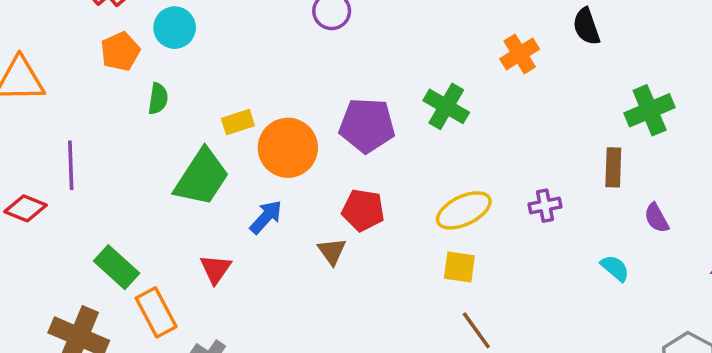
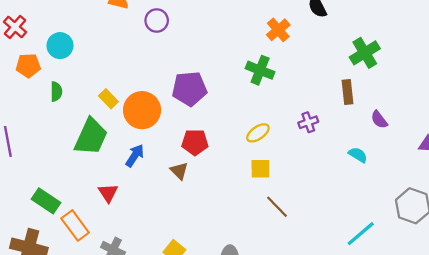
orange pentagon: (120, 51) -> (28, 66), turned 30
green cross: (446, 106) -> (260, 70), moved
yellow rectangle: (238, 122) -> (108, 99), turned 72
yellow ellipse: (464, 210) -> (258, 133), size x0.7

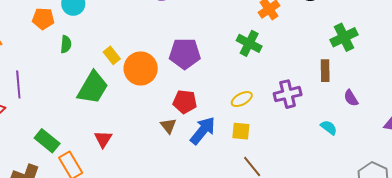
purple cross: (308, 122) -> (288, 94), size x1.5
blue arrow: (135, 156) -> (203, 131), moved, size x1.4

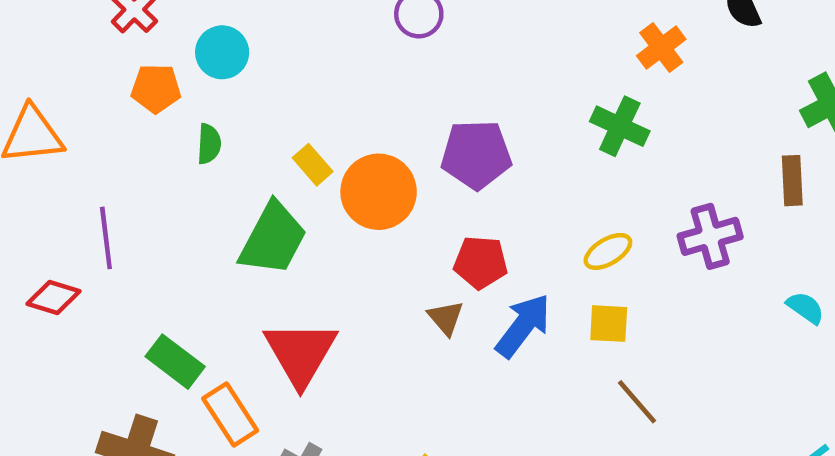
red triangle: (103, 139) -> (301, 353), size x1.8

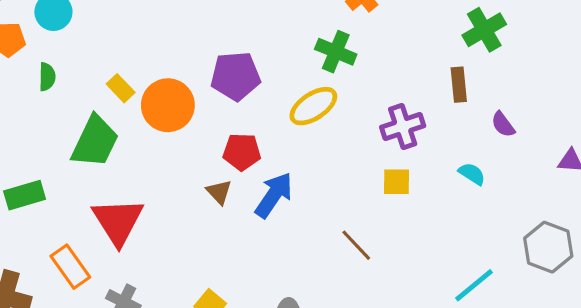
yellow ellipse: (608, 251) -> (313, 106), moved, size x1.4
yellow square: (609, 324) -> (396, 182), moved
green rectangle: (175, 362) -> (25, 195), moved, turned -51

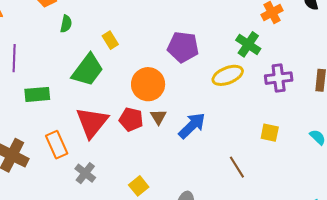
orange circle: (168, 105) -> (148, 84), moved
purple cross: (403, 126) -> (279, 78), moved
red pentagon: (242, 152) -> (131, 119), moved

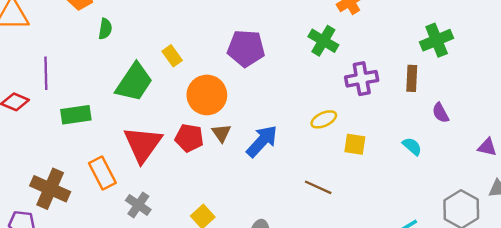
yellow rectangle: (110, 40) -> (172, 56), moved
yellow ellipse: (228, 75) -> (324, 119), moved, size x0.7
brown line: (237, 167) -> (318, 187), turned -30

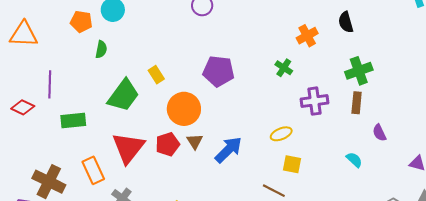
green cross: (437, 40) -> (359, 71), moved
green cross: (323, 41) -> (284, 68), size x0.7
red pentagon: (189, 138) -> (168, 144), turned -30
yellow square: (355, 144) -> (292, 164), moved

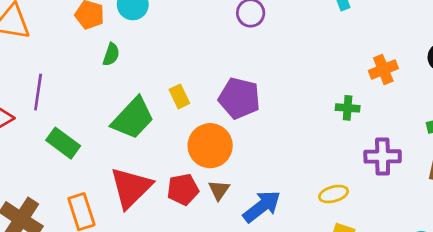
green cross: (284, 68) -> (348, 108), turned -36
purple pentagon: (219, 71) -> (239, 98), moved
green rectangle: (73, 120) -> (63, 143), turned 35

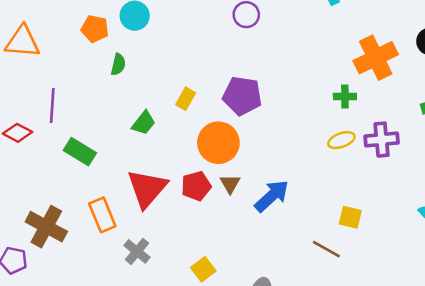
orange cross: (383, 70) -> (376, 58), size x1.6
yellow rectangle: (179, 96) -> (186, 99), turned 60
green trapezoid: (133, 118) -> (144, 123), size x0.6
yellow ellipse: (333, 194) -> (341, 140), moved

